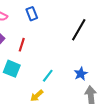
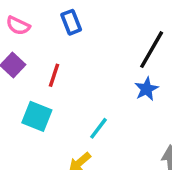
blue star: (81, 74) -> (146, 89), moved

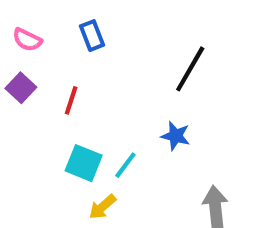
blue star: (146, 89) -> (176, 136), moved, turned -30
cyan square: (37, 116) -> (84, 163), moved

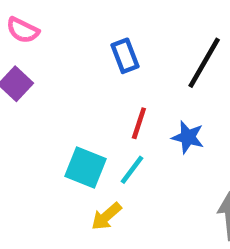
blue rectangle: (92, 36) -> (125, 56), moved
red line: (71, 100) -> (139, 123), moved

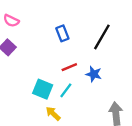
red line: (139, 123) -> (69, 67), turned 49
yellow arrow: (106, 216) -> (53, 114), turned 84

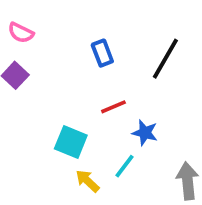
blue star: (94, 74) -> (145, 133), moved
cyan line: (66, 90) -> (125, 166), moved

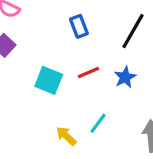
blue star: (145, 133) -> (125, 77), moved, turned 30
cyan square: (71, 142) -> (49, 80), moved

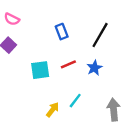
cyan square: (49, 80) -> (40, 70), turned -30
yellow arrow: (66, 136) -> (53, 110), turned 84

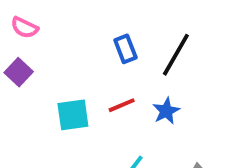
blue rectangle: (62, 32) -> (125, 49), moved

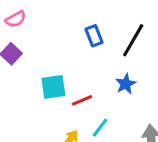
pink semicircle: (24, 28) -> (16, 19), turned -55
red line: (122, 105) -> (82, 100), moved

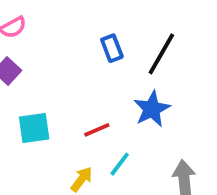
blue star: (126, 84) -> (152, 109), size x1.4
cyan square: (53, 87) -> (34, 128), moved

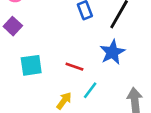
red line: (97, 130) -> (74, 67), turned 42

